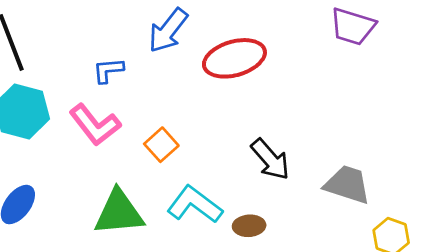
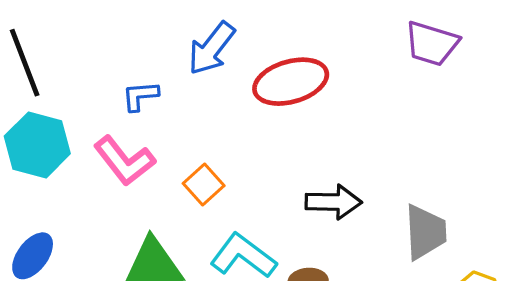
black arrow: (270, 159) -> (333, 202), turned -48
gray trapezoid: (347, 185) -> (425, 232), turned 69

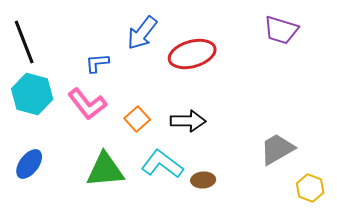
black arrow: (333, 202) -> (188, 121), moved
gray trapezoid: (425, 232) -> (277, 149), turned -117

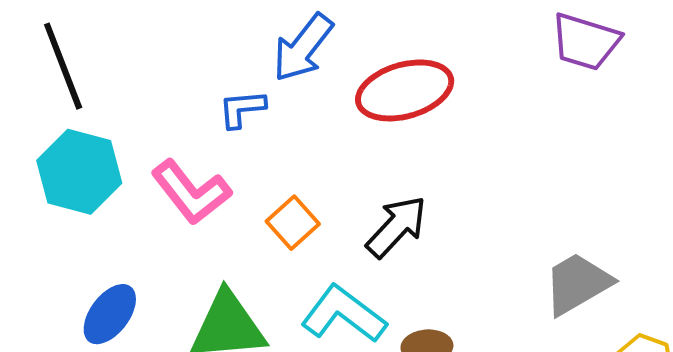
blue L-shape: (97, 63) -> (242, 109), moved
black arrow: (188, 121) -> (396, 227), turned -48
blue ellipse: (29, 164) -> (110, 314), moved

